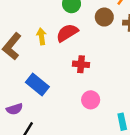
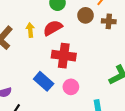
red cross: (81, 64) -> (64, 56), size x1.6
blue rectangle: (37, 85) -> (44, 81), moved

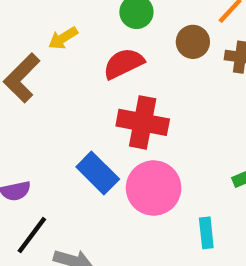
yellow arrow: (30, 30) -> (63, 38), moved, turned -120
pink circle: (71, 87) -> (154, 188), size x1.6

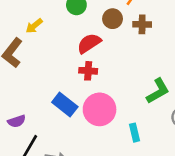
red semicircle: (123, 64) -> (89, 43), moved
red cross: (143, 122) -> (88, 71), size x0.6

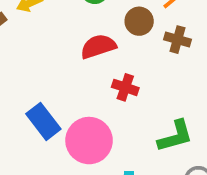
red cross: (88, 71) -> (125, 87), moved

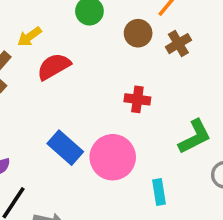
brown cross: (177, 40) -> (178, 44), turned -35
red semicircle: (98, 46) -> (54, 66), moved

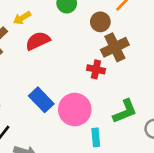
brown cross: (178, 44) -> (115, 47), moved, size x1.5
green L-shape: (195, 137) -> (125, 111), moved
cyan rectangle: (159, 192) -> (96, 137), moved

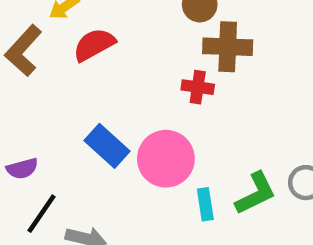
brown cross: (115, 47) -> (228, 47), turned 32
green L-shape: (125, 111) -> (256, 193), moved

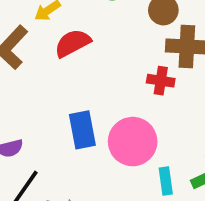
blue rectangle: (107, 146) -> (82, 130), turned 36

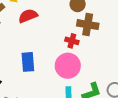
pink circle: (133, 142) -> (68, 66), moved

